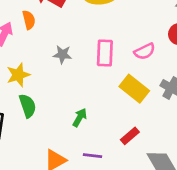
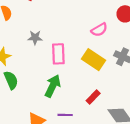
pink rectangle: (105, 53) -> (58, 54), moved
green arrow: (80, 118) -> (53, 86), size x1.5

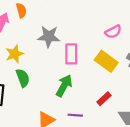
gray star: (35, 38) -> (49, 37), size x1.5

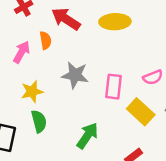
pink rectangle: (71, 54) -> (114, 87), moved

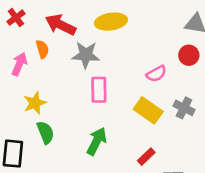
gray star: (75, 75) -> (86, 55), moved
pink rectangle: (114, 87) -> (99, 90), moved

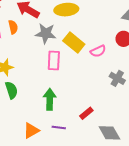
yellow rectangle: (148, 110) -> (74, 43), moved
green arrow: (97, 141) -> (50, 99), turned -30

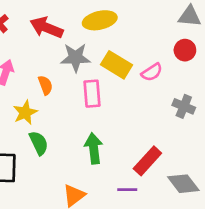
orange semicircle: (13, 27) -> (45, 85), moved
red rectangle: (86, 113) -> (147, 161), size x1.5
purple line: (59, 127) -> (127, 190), moved

